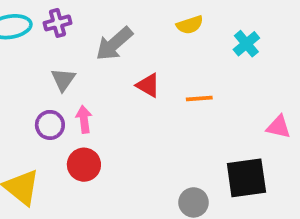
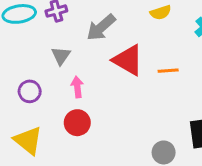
red triangle: (148, 85) -> (128, 60), size x1.6
purple circle: (50, 125) -> (30, 91), moved

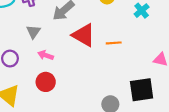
pink arrow: (77, 87) -> (46, 55), turned -64

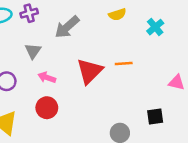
red triangle: (84, 35) -> (90, 71), moved, turned 45
black square: (142, 90) -> (155, 117), size x0.6

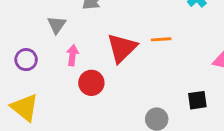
pink arrow: (47, 77) -> (73, 55), turned 78
red circle: (47, 108) -> (91, 83), moved

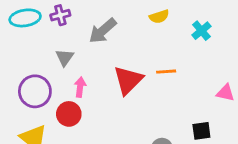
purple circle: (26, 60) -> (35, 91), size x1.5
red circle: (91, 83) -> (69, 114), moved

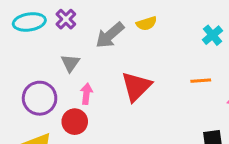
purple cross: (60, 15) -> (66, 19), turned -30
yellow semicircle: (159, 17) -> (147, 23), moved
orange line: (166, 72) -> (201, 81), moved

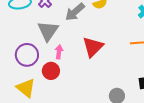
gray triangle: (70, 63) -> (48, 31), size x1.6

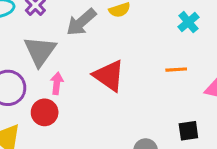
red triangle: (93, 47) -> (109, 76), turned -40

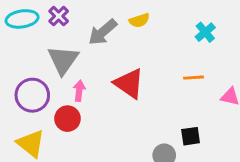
black square: (188, 131) -> (191, 136), moved

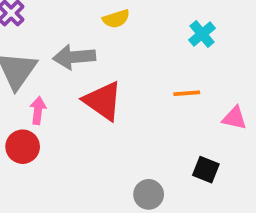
gray arrow: (103, 32) -> (74, 57), moved, turned 36
black square: (191, 136) -> (206, 170), moved, turned 30

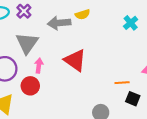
gray arrow: (74, 57) -> (59, 23), moved
orange line: (187, 93) -> (122, 83), moved

